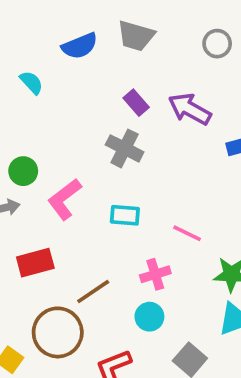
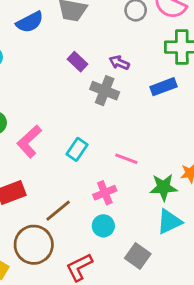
purple arrow: (190, 109) -> (119, 63), size x0.6
gray cross: (125, 148) -> (105, 91), moved
cyan rectangle: (125, 215) -> (77, 149), turned -55

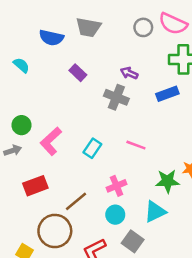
blue semicircle: (30, 22) -> (51, 38), turned 40
purple rectangle: (77, 62) -> (78, 73), moved
pink line: (126, 159) -> (136, 145), moved
cyan triangle: (169, 222) -> (155, 212), moved
gray square: (138, 256) -> (133, 241), moved

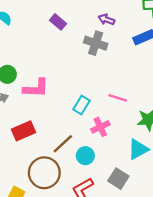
pink L-shape: (51, 141) -> (36, 88), turned -132
pink line: (136, 145) -> (118, 98), moved
cyan rectangle: (92, 148) -> (82, 105), moved
cyan circle: (115, 215) -> (85, 156), moved

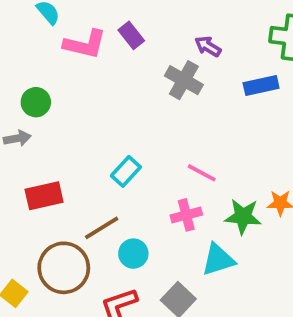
pink L-shape: (36, 88) -> (85, 44), moved
cyan rectangle: (82, 105) -> (126, 171), moved
pink cross: (100, 127) -> (186, 215), moved

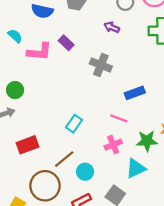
purple arrow: (208, 46) -> (112, 27), moved
blue rectangle: (261, 86) -> (135, 93), moved

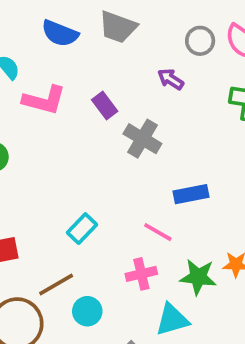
purple rectangle: (66, 43) -> (105, 105), moved

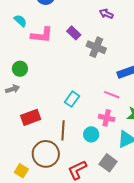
pink cross: (141, 274) -> (107, 118), turned 35
brown line: (56, 285) -> (63, 130), turned -48
cyan circle: (87, 311) -> (91, 134), moved

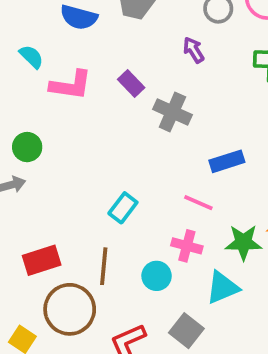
purple arrow: (106, 14) -> (194, 50), turned 32
red rectangle: (31, 117) -> (42, 260), moved

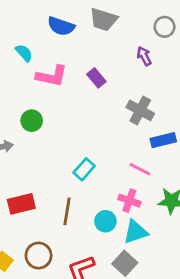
gray cross: (172, 112) -> (140, 110), moved
green circle: (27, 147) -> (32, 121), moved
cyan triangle: (222, 288) -> (135, 232), moved
brown circle: (70, 309) -> (39, 256), moved, size x0.7

